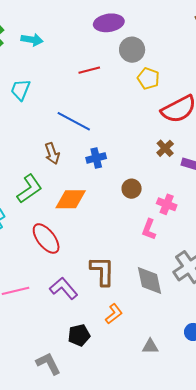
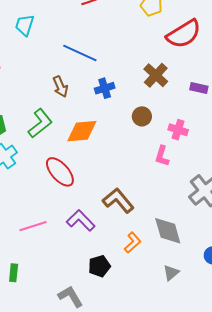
brown cross: (165, 148) -> (156, 75), moved, size x1.4
brown L-shape: (102, 271) -> (118, 200), turned -36
gray diamond: (149, 280) -> (168, 231), moved
gray triangle: (150, 346) -> (171, 273), turned -36

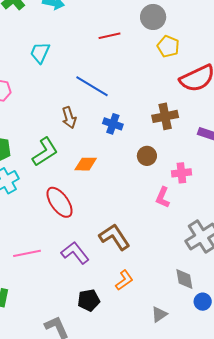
brown cross: (156, 75) -> (165, 116), turned 30
blue cross: (105, 88) -> (113, 124), turned 30
pink cross: (178, 130) -> (181, 173), turned -30
orange diamond: (82, 131) -> (86, 164), size x0.7
gray diamond: (168, 231) -> (184, 279), moved, size x0.7

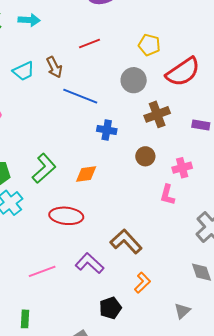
gray circle: (153, 17) -> (134, 80), moved
cyan trapezoid: (40, 53) -> (24, 71), turned -130
brown arrow: (69, 118) -> (54, 67), moved
red ellipse: (60, 202) -> (66, 216), turned -40

